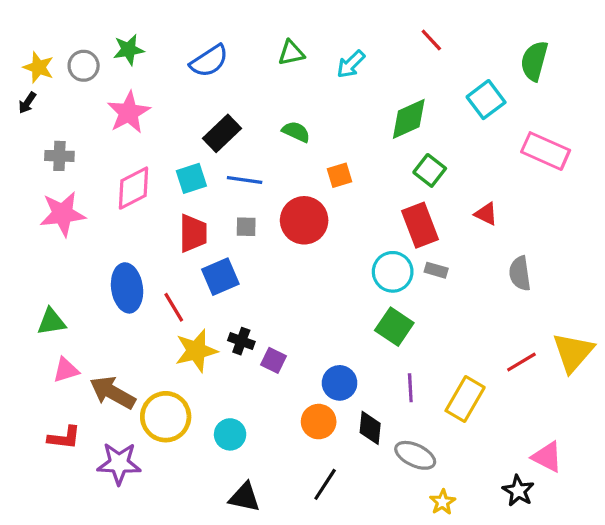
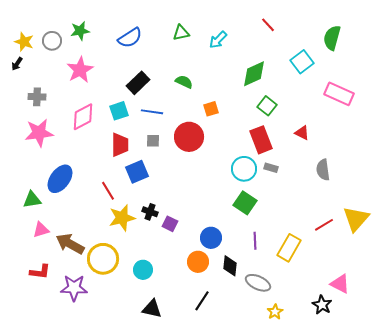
blue ellipse: (127, 288) -> (60, 179), moved, turned 44

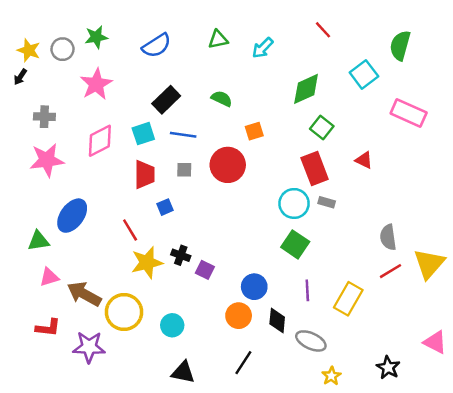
gray semicircle: (323, 170) -> (388, 237), moved
blue square: (137, 172) -> (165, 207), size x0.6
pink triangle: (340, 284) -> (435, 342), moved

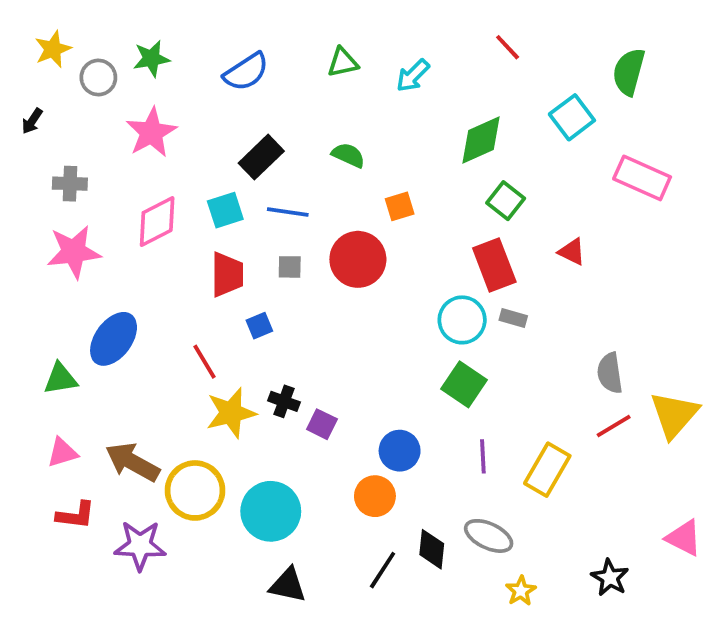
yellow star: (29, 50) -> (53, 49), moved, turned 30
pink triangle: (49, 277) -> (62, 453), moved
black diamond: (277, 320) -> (432, 549), moved
cyan circle: (172, 325) -> (271, 511), size x1.6

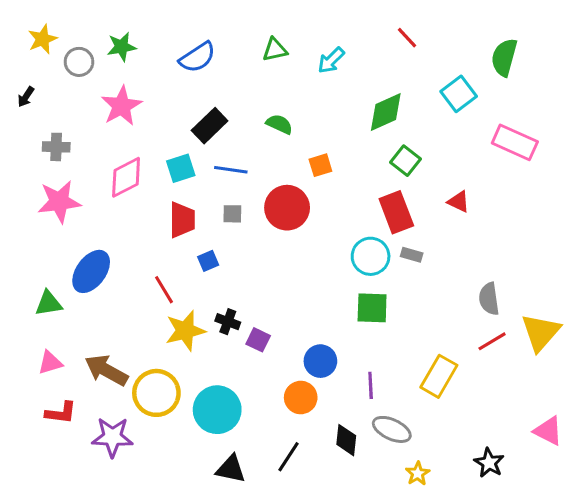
green square: (464, 384) -> (372, 308), turned -32
purple line: (483, 456) -> (371, 385), moved
black line: (383, 570) -> (289, 457), moved

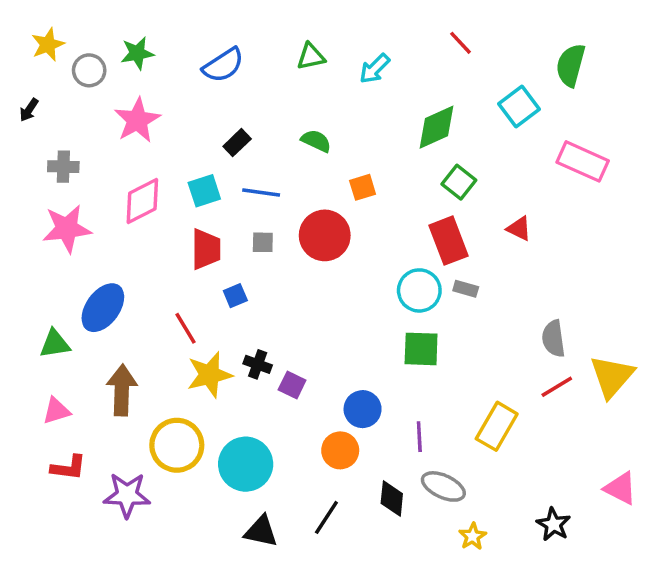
black rectangle: (210, 126) -> (237, 143), size x0.7
brown arrow: (106, 370) -> (122, 390), moved, turned 63

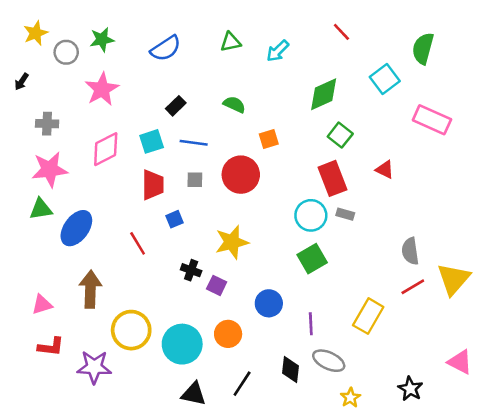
green triangle: (55, 344) -> (41, 209), moved
green square: (421, 349) -> (312, 259), turned -32
yellow star: (210, 375) -> (232, 242), moved
orange circle: (340, 450) -> (228, 334), moved

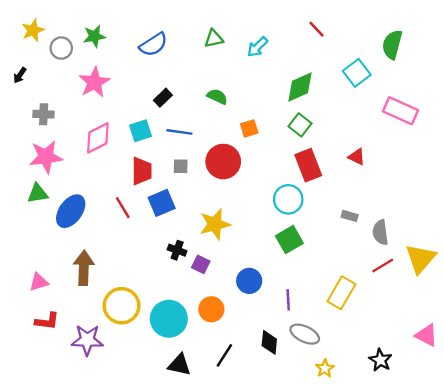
green square: (340, 135) -> (300, 125), moved
gray rectangle: (345, 214) -> (350, 216), moved
blue square: (175, 219) -> (162, 203), size x1.6
red line: (138, 243) -> (123, 208), moved

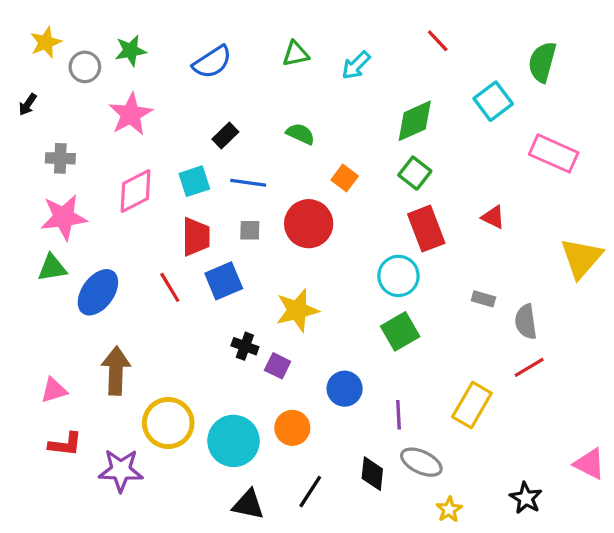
orange square: (249, 128) -> (345, 178), turned -36
yellow triangle: (421, 258) -> (581, 258), moved

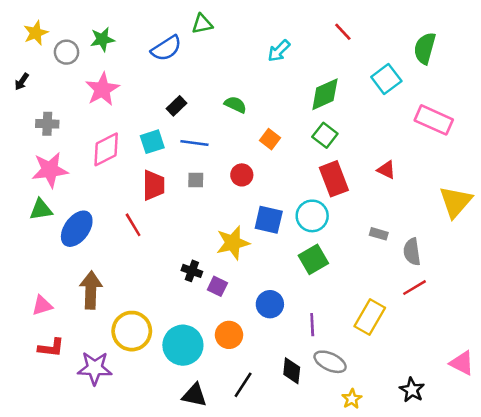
green triangle: (296, 54) -> (202, 24), moved
red circle: (309, 224) -> (242, 175), size x0.6
blue square: (224, 281) -> (269, 220), moved, turned 36

